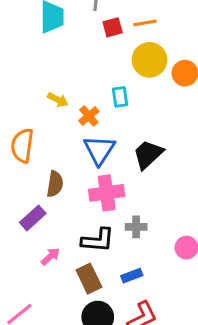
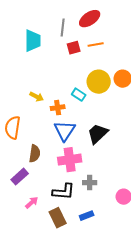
yellow circle: (149, 60) -> (99, 82), moved
cyan rectangle: (120, 97) -> (79, 95), turned -48
orange cross: (89, 116) -> (58, 108), turned 32

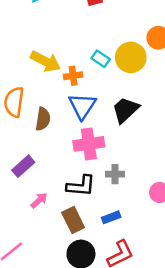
yellow circle: (99, 82) -> (131, 57), moved
yellow arrow: (37, 97) -> (46, 61), size x1.6
brown semicircle: (35, 154) -> (43, 119), moved

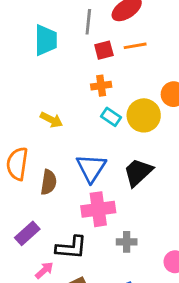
yellow arrow: (46, 61) -> (51, 120), size x0.7
orange cross: (73, 76) -> (101, 86), moved
black L-shape: (81, 186) -> (71, 248), moved

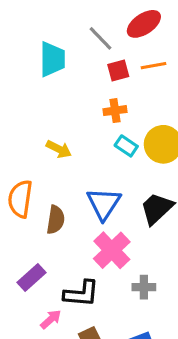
gray line: (88, 22) -> (101, 38), turned -50
pink cross: (98, 209) -> (112, 250), turned -36

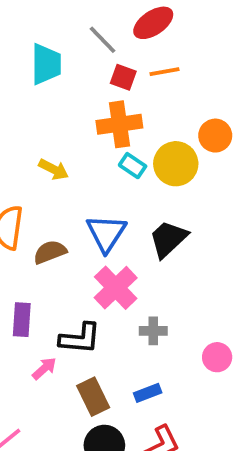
red square: (118, 70) -> (123, 77), turned 35
orange cross: (115, 111) -> (119, 124), size x1.6
brown semicircle: (56, 220) -> (50, 252), turned -120
purple rectangle: (31, 278) -> (22, 320), turned -44

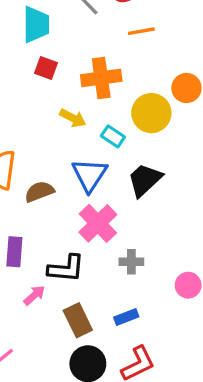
red square: (123, 77) -> (46, 68), moved
cyan rectangle: (133, 166) -> (113, 136), moved
yellow arrow: (54, 169) -> (73, 118), moved

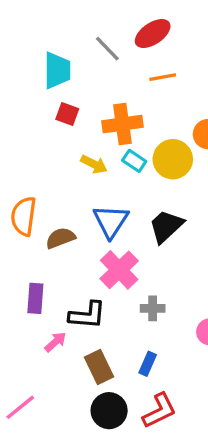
cyan rectangle: (113, 136) -> (134, 161), moved
blue rectangle: (126, 317) -> (148, 364), turned -45

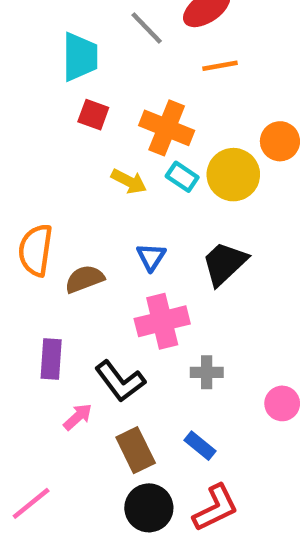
orange cross: (122, 124) -> (167, 128), turned 30
blue triangle: (111, 221) -> (151, 257), size x0.6
pink cross: (119, 270) -> (162, 321), turned 30
black L-shape: (87, 315) -> (120, 381), turned 48
blue rectangle: (148, 364) -> (200, 446), turned -75

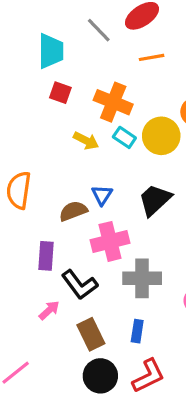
brown semicircle: (84, 279) -> (73, 211), moved
purple rectangle: (51, 359) -> (46, 256), moved
gray cross: (207, 372) -> (142, 278), size x1.6
blue rectangle: (200, 446) -> (137, 331), turned 60

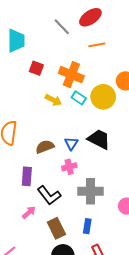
cyan trapezoid: (51, 51) -> (16, 41), moved
blue triangle: (102, 195) -> (71, 143), moved
black trapezoid: (155, 200) -> (99, 139), turned 70
pink cross: (110, 241) -> (69, 167), size x0.6

